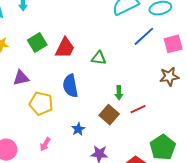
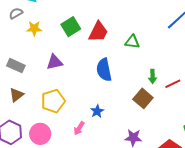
yellow pentagon: (41, 103) -> (53, 101), moved, turned -30
red line: (138, 109) -> (173, 84), moved
blue star: (78, 129) -> (97, 111), moved

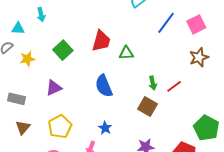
red trapezoid: (98, 32) -> (101, 41), moved

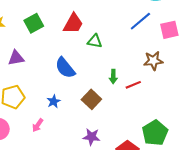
brown star: (199, 57) -> (153, 61), moved
blue semicircle: (104, 86) -> (65, 68), turned -30
brown square: (148, 107) -> (91, 99), moved
blue star: (105, 128) -> (54, 101), moved

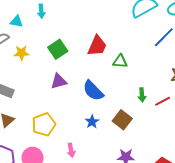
purple triangle: (16, 58) -> (59, 81), moved
blue star: (54, 101) -> (92, 122), moved
pink arrow: (38, 125) -> (71, 150), turned -40

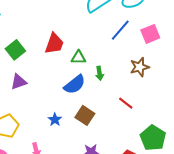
blue semicircle: (93, 91) -> (75, 84), moved, turned -80
green arrow: (142, 95) -> (100, 73), moved
red line: (163, 101) -> (126, 103), moved, turned 70

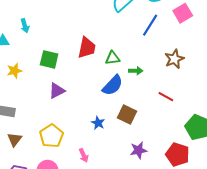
pink square: (150, 34) -> (183, 13), moved
green square: (15, 50) -> (49, 59), turned -30
green arrow: (100, 73) -> (136, 71), turned -72

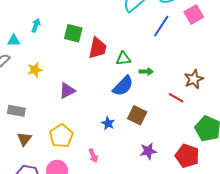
cyan arrow: (25, 26) -> (36, 25), turned -144
green square: (49, 59) -> (73, 33), moved
brown star: (174, 59) -> (194, 79), moved
yellow star: (14, 71) -> (35, 70), moved

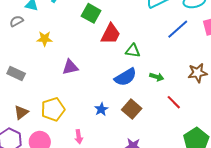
green arrow: (146, 72) -> (157, 77), moved
brown star: (194, 79) -> (198, 73), moved
brown triangle: (24, 139) -> (21, 112), moved

